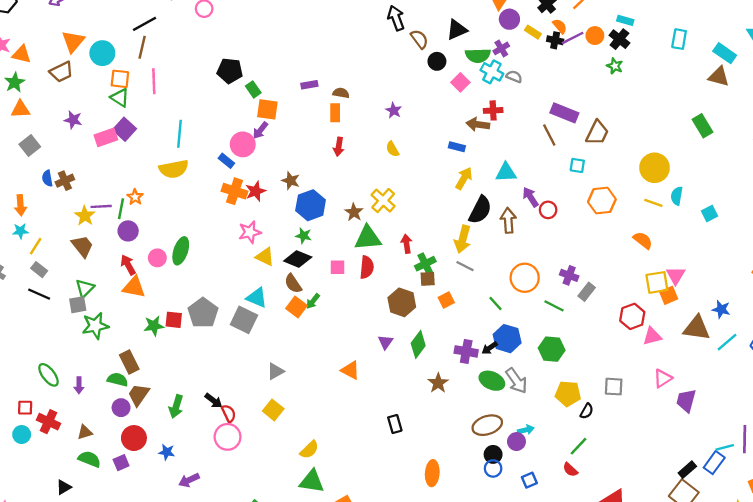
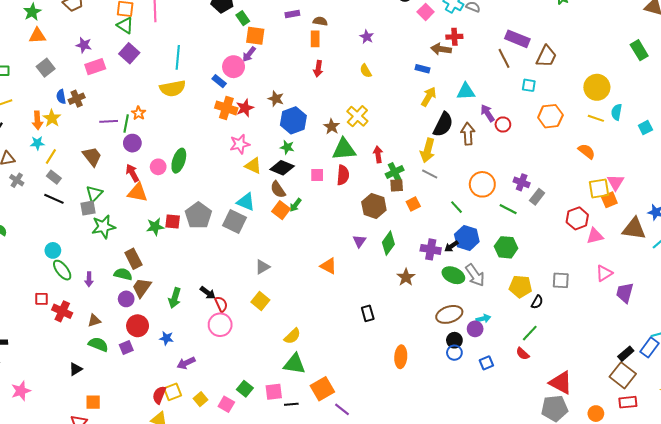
pink rectangle: (106, 137) -> (95, 67), moved
yellow star: (85, 216) -> (52, 118), moved
cyan circle: (22, 435) -> (53, 250), moved

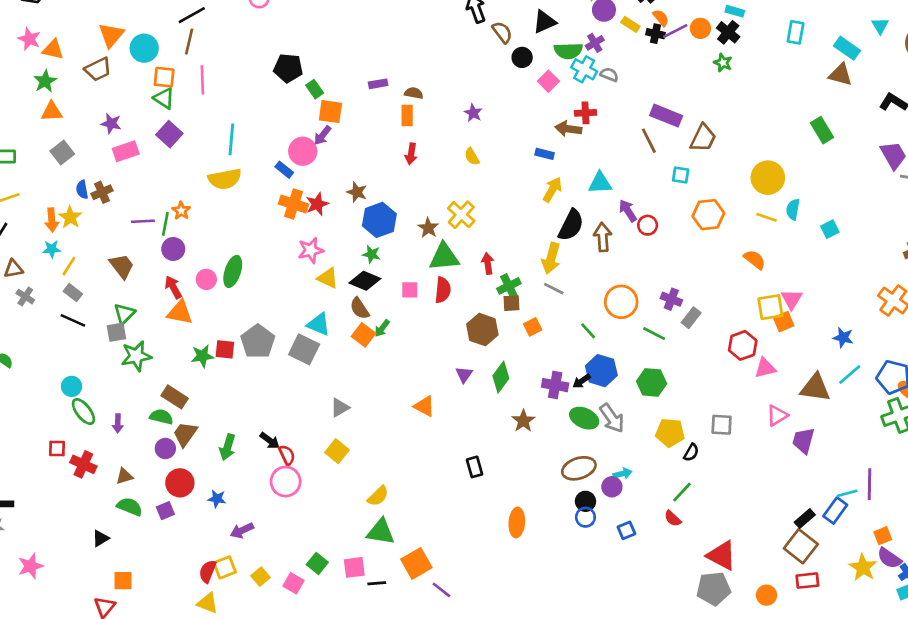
brown triangle: (634, 229) -> (815, 388), moved
brown rectangle: (133, 259) -> (175, 397), turned -30

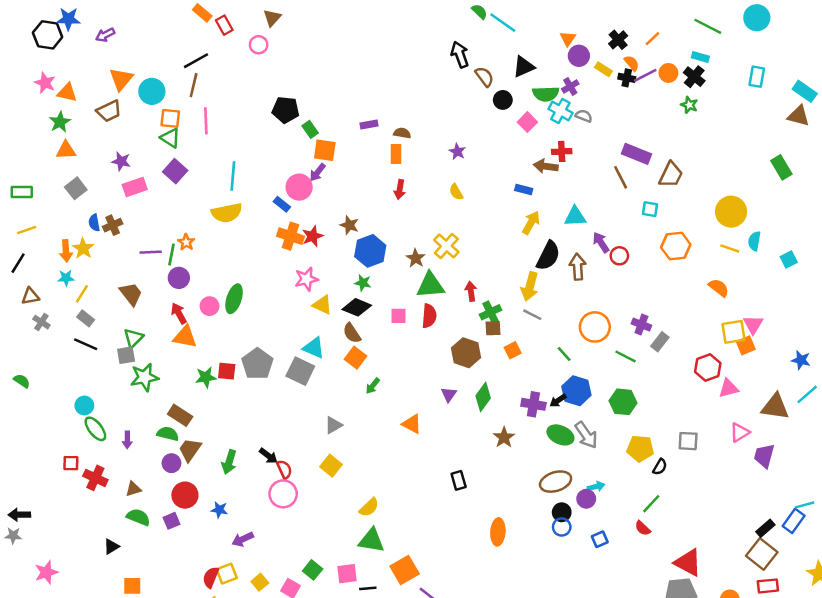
green arrow: (382, 328) -> (373, 386), moved

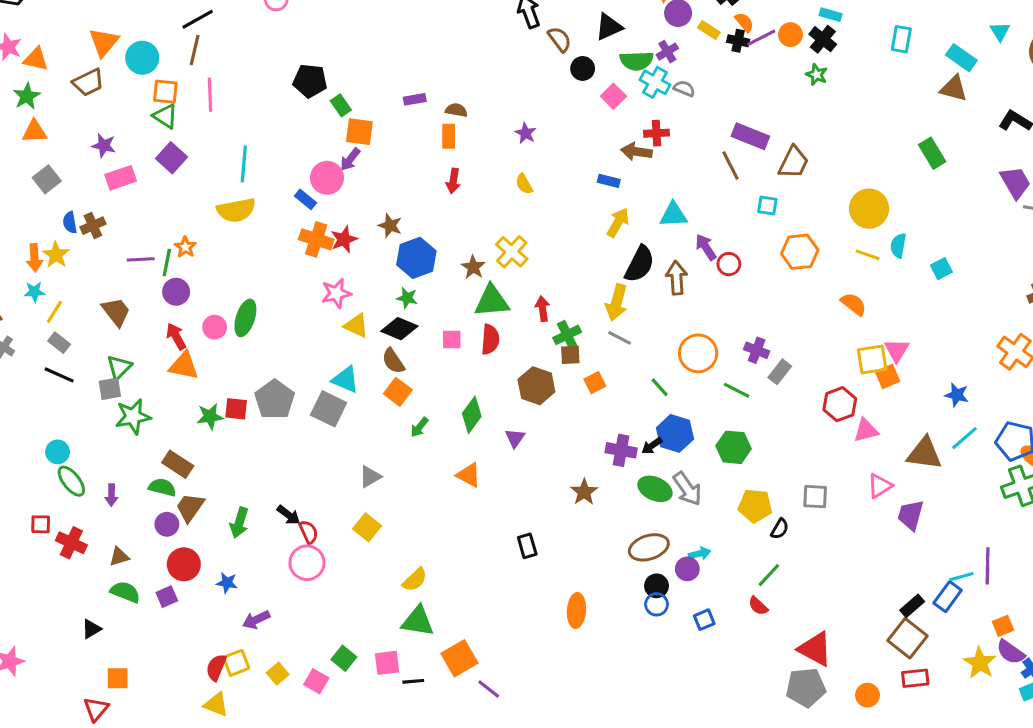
green diamond: (483, 397) -> (472, 415), moved

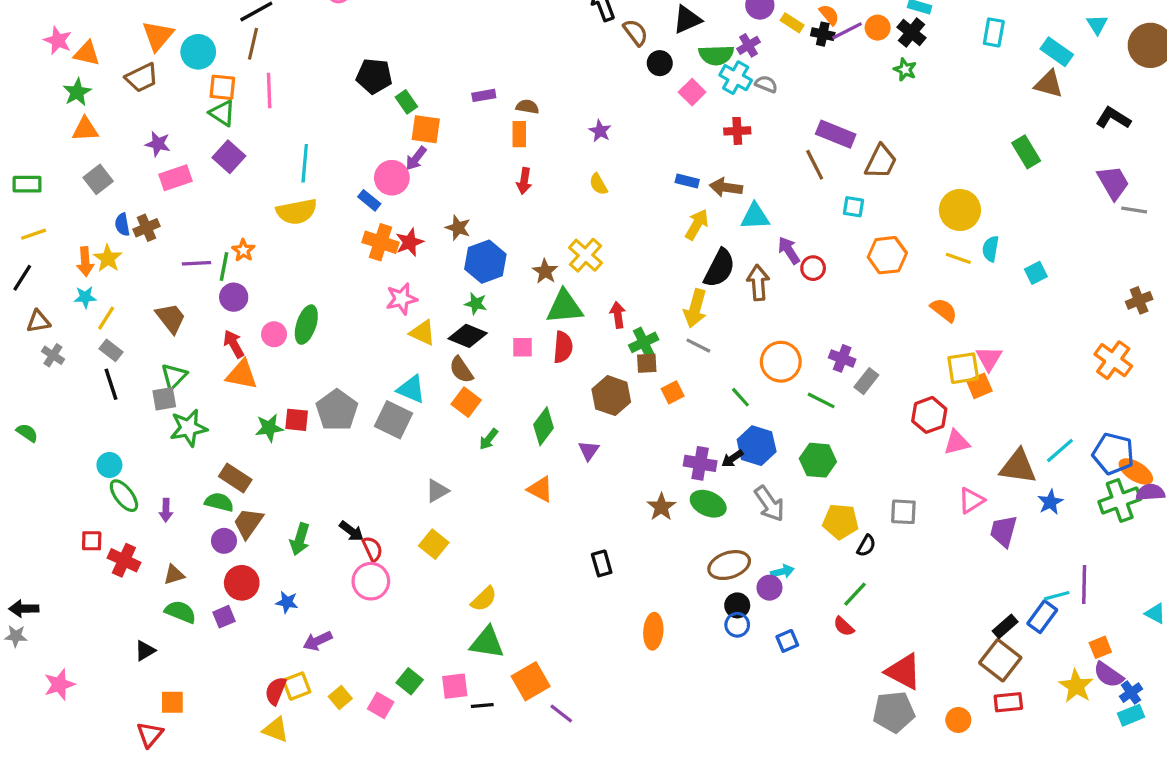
brown arrow: (636, 152) -> (726, 187), moved
black line: (59, 375) -> (111, 384), turned 48
blue star: (957, 395) -> (1050, 502), moved, turned 30
green ellipse: (655, 489) -> (708, 504), moved

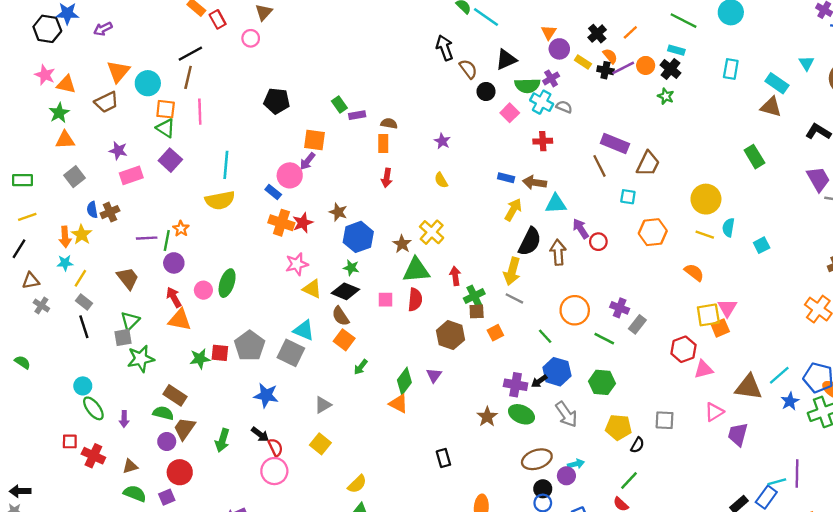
green rectangle: (406, 102) -> (339, 104), moved
green diamond: (544, 426) -> (404, 381), moved
blue star: (1050, 502) -> (790, 401), moved
blue star: (287, 602) -> (266, 395), moved, size x1.5

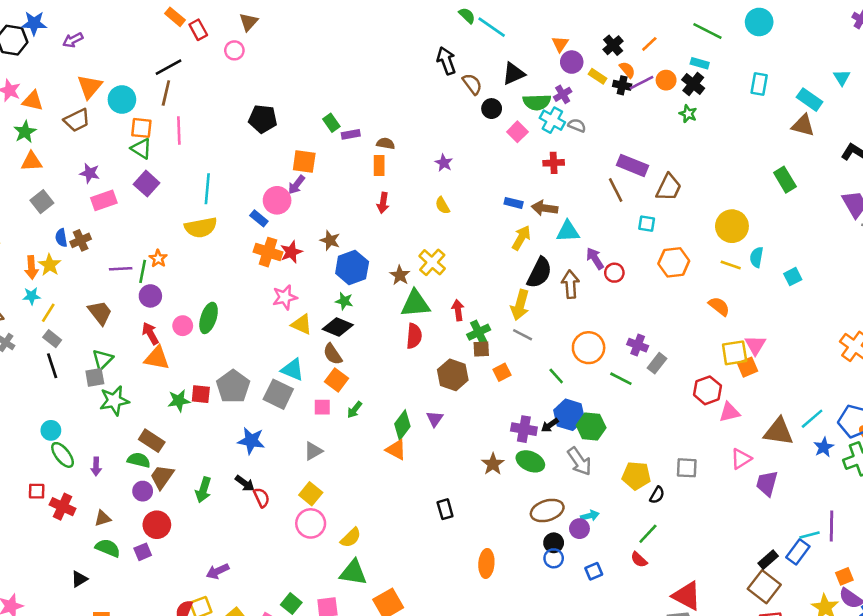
pink square: (385, 300) -> (322, 407), moved
green hexagon: (602, 382) -> (591, 426), moved
pink circle: (274, 471) -> (311, 523), moved

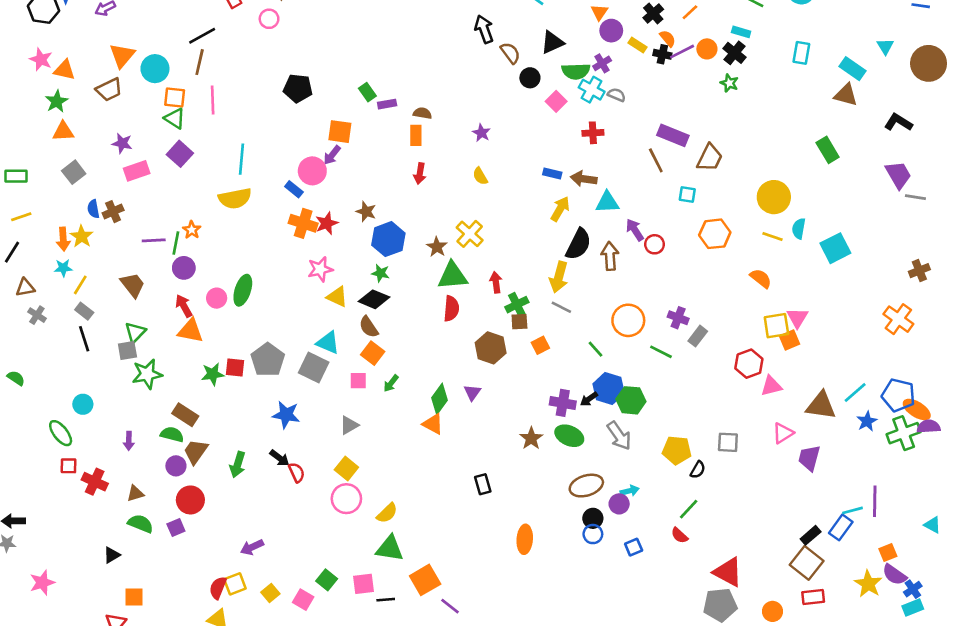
cyan square: (793, 277) -> (835, 248), size x1.6
green ellipse: (63, 455) -> (61, 433), moved

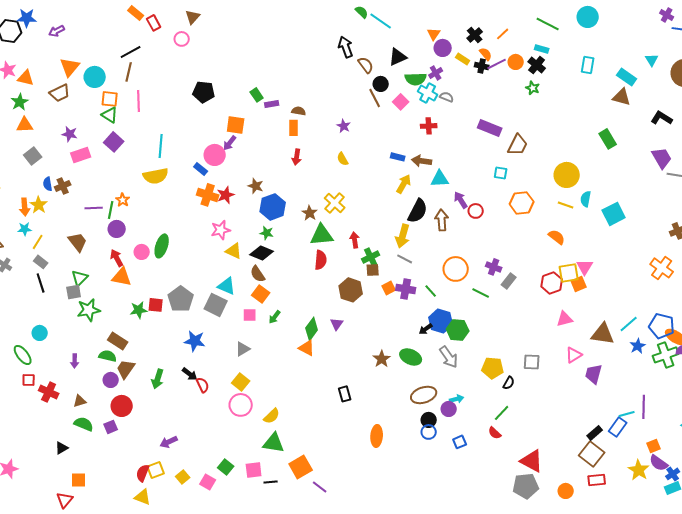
brown line: (656, 160) -> (375, 98), moved
red hexagon: (749, 364) -> (552, 283), moved
purple cross: (563, 403) -> (406, 289), moved

